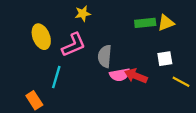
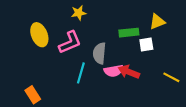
green rectangle: (145, 23) -> (129, 33), moved
white square: (165, 59) -> (146, 45), moved
cyan line: (56, 77) -> (81, 73), moved

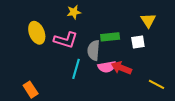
yellow triangle: (157, 22) -> (148, 20), turned -42
green rectangle: (129, 33) -> (110, 37), moved
pink L-shape: (70, 42) -> (66, 40), turned 40
yellow line: (171, 77) -> (156, 84), moved

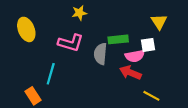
yellow ellipse: (37, 33) -> (26, 29), moved
pink semicircle: (107, 67) -> (135, 56), moved
cyan line: (76, 69) -> (51, 74), moved
yellow line: (156, 84) -> (151, 96), moved

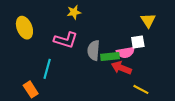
green rectangle: (118, 39) -> (110, 56), moved

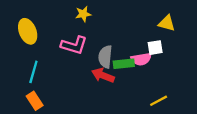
yellow triangle: (148, 20) -> (167, 23), turned -42
red arrow: (121, 68) -> (103, 75), moved
cyan line: (47, 69) -> (33, 72), moved
yellow line: (141, 89) -> (159, 101), turned -56

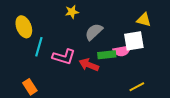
pink L-shape: (74, 45) -> (64, 57), moved
white square: (155, 48) -> (134, 41), size x1.5
gray semicircle: (105, 57) -> (94, 32), moved, turned 42
cyan line: (33, 72) -> (39, 47), moved

